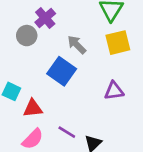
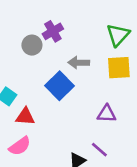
gray arrow: (77, 45) -> (79, 63), turned -54
purple line: (67, 132) -> (99, 150), moved

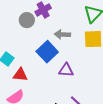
purple triangle: (107, 114) -> (66, 70), moved

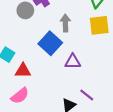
gray arrow: (62, 34) -> (65, 23), turned 91

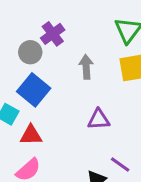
blue square: (50, 43) -> (34, 90), moved

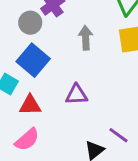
purple triangle: (99, 119) -> (77, 95), moved

